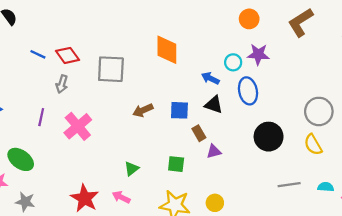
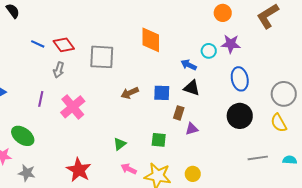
blue ellipse: (248, 91) -> (240, 79), moved
brown rectangle: (199, 133) -> (179, 113), turned 48
pink arrow: (121, 197) -> (129, 169), moved

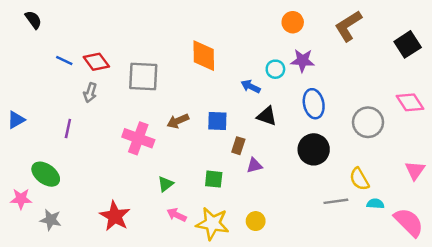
black triangle: (192, 88) -> (267, 116), moved
pink cross: (73, 107) -> (138, 138), moved, turned -30
yellow semicircle: (279, 123) -> (359, 179), moved

